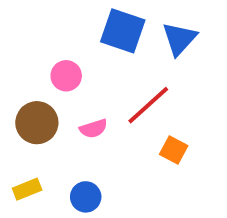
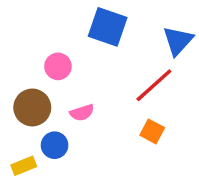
blue triangle: (179, 39) -> (178, 41), moved
red line: (148, 105) -> (154, 85), moved
blue circle: (86, 197) -> (55, 145), moved

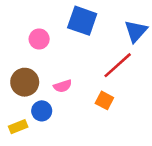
pink circle: (58, 66) -> (39, 39), moved
orange square: (152, 131) -> (104, 100), moved

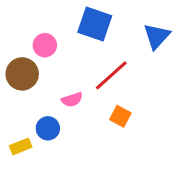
red line: (118, 65) -> (111, 75), moved
brown circle: (25, 82) -> (22, 74), moved

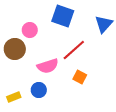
pink semicircle: (72, 100) -> (48, 66), size x1.5
blue circle: (48, 128) -> (39, 90), moved

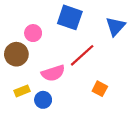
orange square: (80, 77) -> (100, 89), moved
yellow rectangle: (14, 97) -> (22, 91), moved

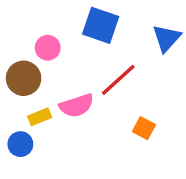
yellow rectangle: (22, 91) -> (40, 117), moved
blue circle: (43, 100) -> (20, 144), moved

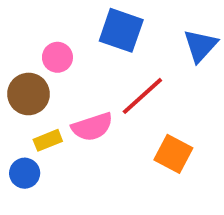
orange square: (144, 128) -> (173, 154), size x1.4

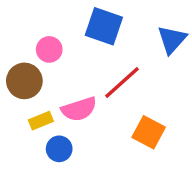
blue circle: (25, 173) -> (59, 149), moved

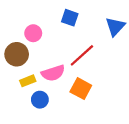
blue square: (104, 26) -> (70, 18), size x0.7
orange square: (149, 132) -> (81, 89), moved

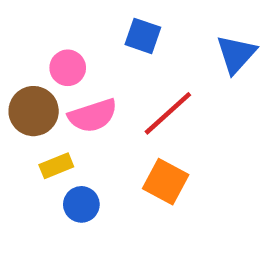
pink semicircle: (53, 73) -> (93, 116), moved

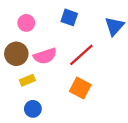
pink circle: (68, 68) -> (26, 23), moved
blue circle: (81, 204) -> (33, 109), moved

